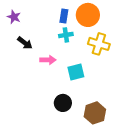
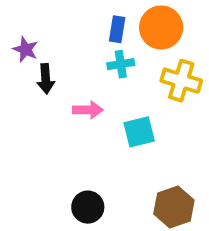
purple star: (14, 17) -> (25, 49), moved
black arrow: (25, 43) -> (46, 79), turned 49
black circle: (63, 103) -> (88, 207), moved

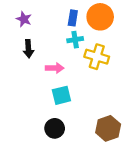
purple star: (25, 49) -> (24, 19), moved
yellow cross: (181, 81) -> (97, 57), moved
cyan square: (139, 132) -> (61, 95), moved

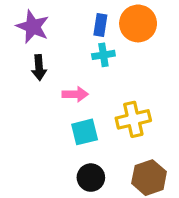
purple star: (24, 19) -> (33, 27), size x1.5
yellow cross: (97, 57) -> (133, 119), moved, turned -30
black circle: (55, 128) -> (91, 178), moved

